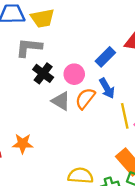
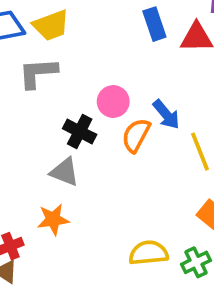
blue rectangle: (105, 57) -> (154, 24), moved, turned -54
black cross: (43, 73) -> (80, 132), moved
gray triangle: (61, 101) -> (64, 172), moved

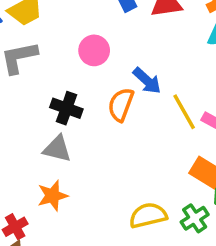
pink circle: (113, 101) -> (94, 50), moved

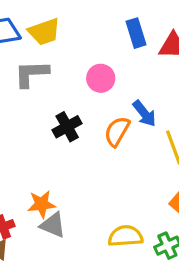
black cross: (66, 108) -> (67, 127), turned 32
gray triangle: (57, 149) -> (53, 225), moved

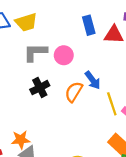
gray L-shape: (31, 74) -> (35, 52), moved

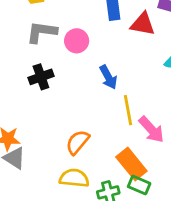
orange semicircle: (74, 92) -> (78, 142), moved

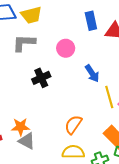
gray L-shape: (42, 32) -> (24, 43), moved

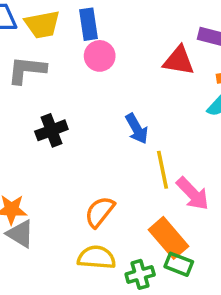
blue rectangle: (91, 21) -> (88, 24), moved
pink circle: (66, 48) -> (100, 56), moved

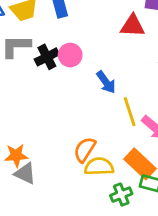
pink circle: (100, 56) -> (70, 55), moved
black cross: (51, 130) -> (47, 57), moved
yellow semicircle: (96, 257) -> (99, 167), moved

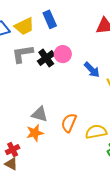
orange semicircle: (85, 150) -> (69, 123), moved
gray triangle: (25, 173) -> (40, 114), moved

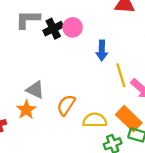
blue arrow: (92, 70) -> (102, 50), turned 36
orange star: (35, 133) -> (26, 110), turned -30

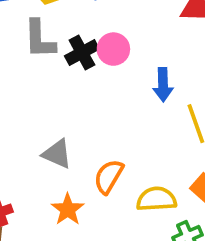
gray L-shape: (28, 19) -> (40, 39), turned -90
orange star: (26, 110) -> (68, 209), moved

